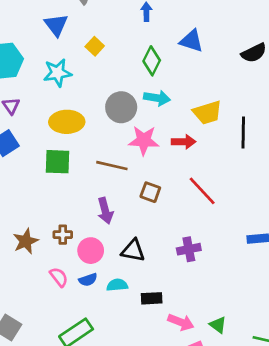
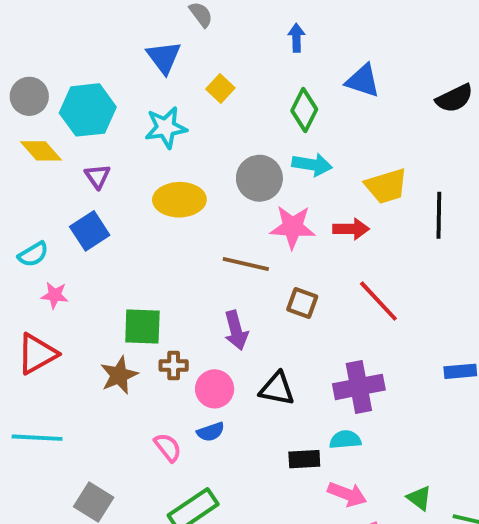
green square: (57, 162) -> (142, 326), moved
purple cross: (189, 249) -> (359, 387), size x1.4
pink semicircle: (59, 277) -> (168, 447), moved
cyan semicircle: (117, 285) -> (345, 440), moved
green triangle: (218, 325) -> (419, 498), moved

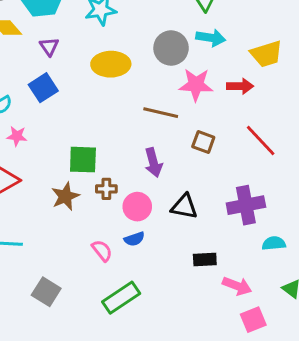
cyan semicircle: (345, 440) -> (274, 243), moved

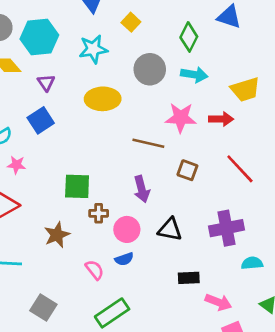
gray circle: (171, 48) -> (150, 69), moved
brown star: (65, 196) -> (57, 235), moved

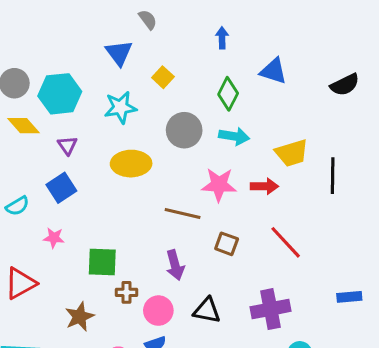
pink star: (16, 165) -> (54, 238), moved

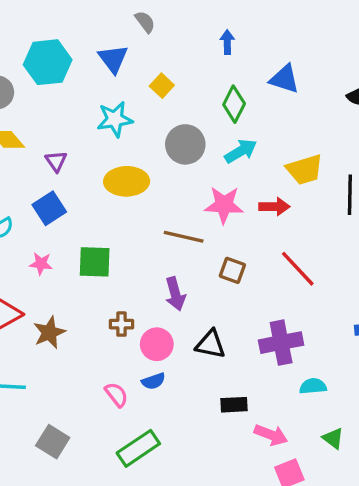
cyan hexagon: (60, 94) -> (48, 62), moved
cyan arrow: (234, 136) -> (241, 151), turned -40
green square: (102, 262) -> (95, 262), moved
brown star: (80, 317) -> (49, 332), moved

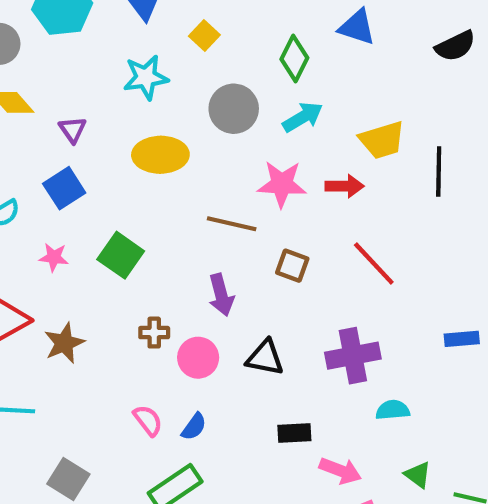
green square: (95, 262) -> (121, 255), turned 33
blue semicircle: (153, 381) -> (194, 427), moved, turned -35

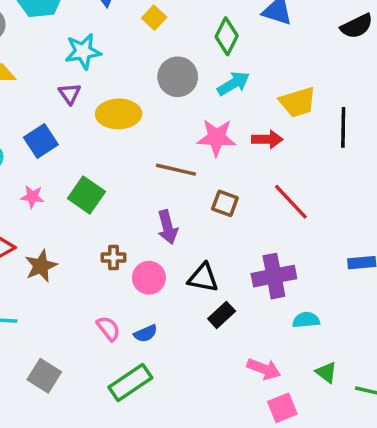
cyan star: (146, 77) -> (83, 51), moved
purple triangle: (73, 130) -> (70, 94), moved
blue semicircle: (194, 427) -> (146, 333), turned 30
black rectangle: (294, 433) -> (222, 315), moved, turned -40

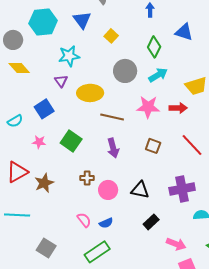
brown line: (176, 170) -> (112, 117), moved
purple arrow: (168, 227) -> (113, 148), moved
black rectangle: (222, 315) -> (151, 222), moved

